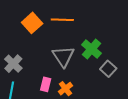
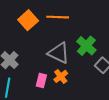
gray triangle: (63, 56) -> (59, 53), turned -30
orange cross: (65, 89) -> (61, 76), moved

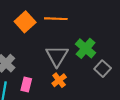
gray triangle: (59, 53) -> (57, 56), turned 35
pink rectangle: (41, 81) -> (26, 84), moved

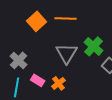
orange cross: (59, 80) -> (59, 83), moved
pink rectangle: (26, 84) -> (38, 80), turned -72

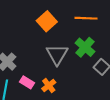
orange line: (66, 18) -> (86, 18), moved
orange square: (37, 21) -> (47, 21), moved

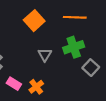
green cross: (85, 47) -> (74, 47), turned 30
gray triangle: (57, 54) -> (45, 55), size x0.6

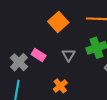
pink rectangle: (14, 84) -> (39, 55), moved

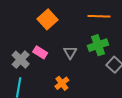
orange square: (58, 22) -> (47, 19), moved

